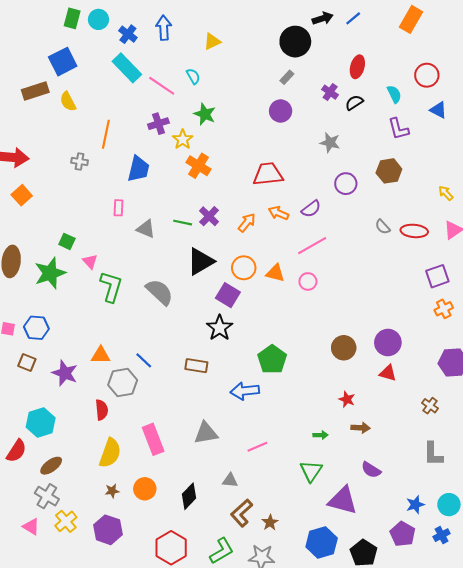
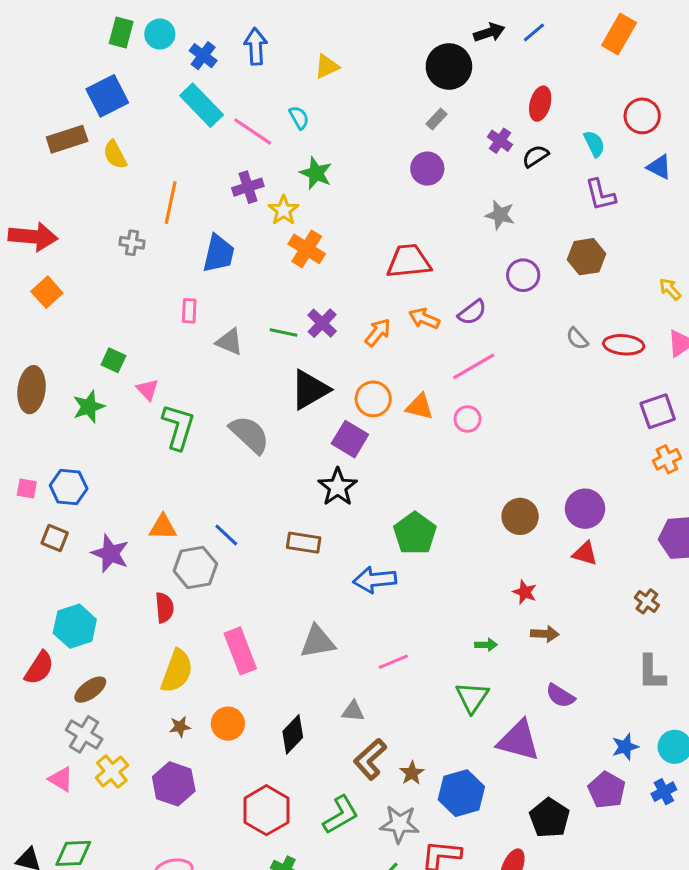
green star: (50, 273) -> (89, 407), size x0.7
blue hexagon: (322, 542) -> (461, 793), moved

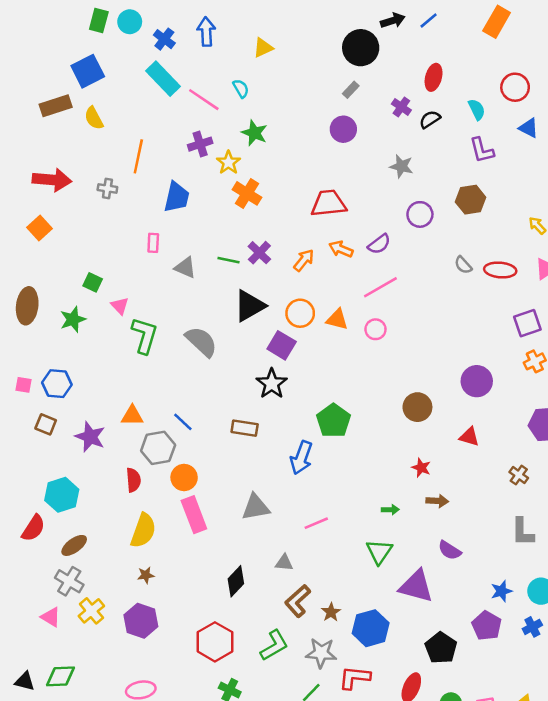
red arrow: (33, 237) -> (52, 180), moved
purple circle: (585, 509) -> (477, 381), moved
blue arrow: (375, 580) -> (301, 458), turned -64
orange circle: (228, 724) -> (184, 478), moved

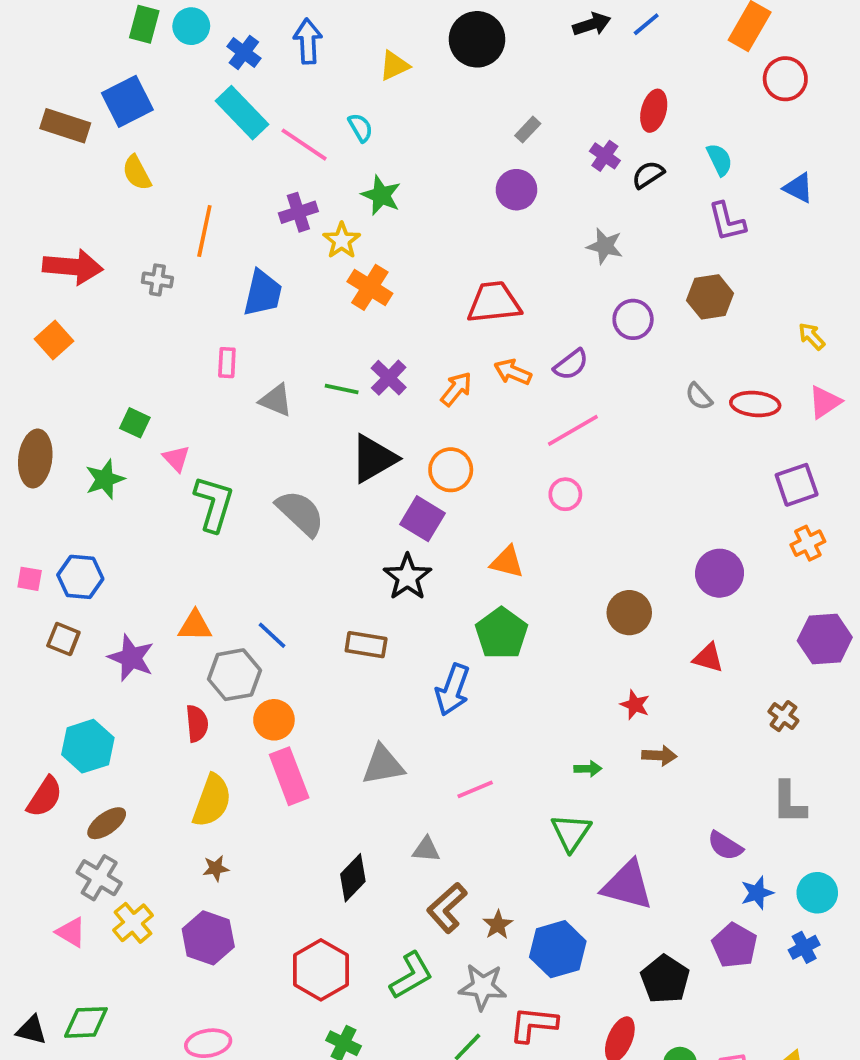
black circle: (361, 48) -> (477, 39), moved
red circle: (515, 87) -> (785, 79), moved
brown rectangle: (56, 106) -> (65, 126), moved, turned 36
orange triangle: (337, 319) -> (507, 562), moved
purple semicircle: (450, 550) -> (725, 846), moved

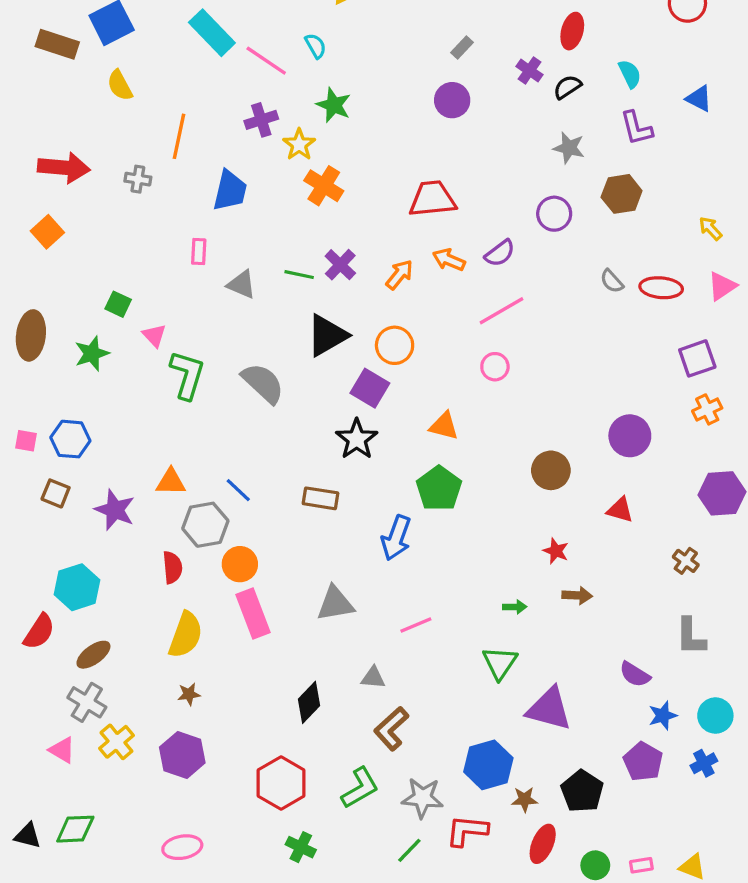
gray star: (605, 246) -> (569, 148), moved
brown star: (498, 925) -> (525, 799), moved, turned 30

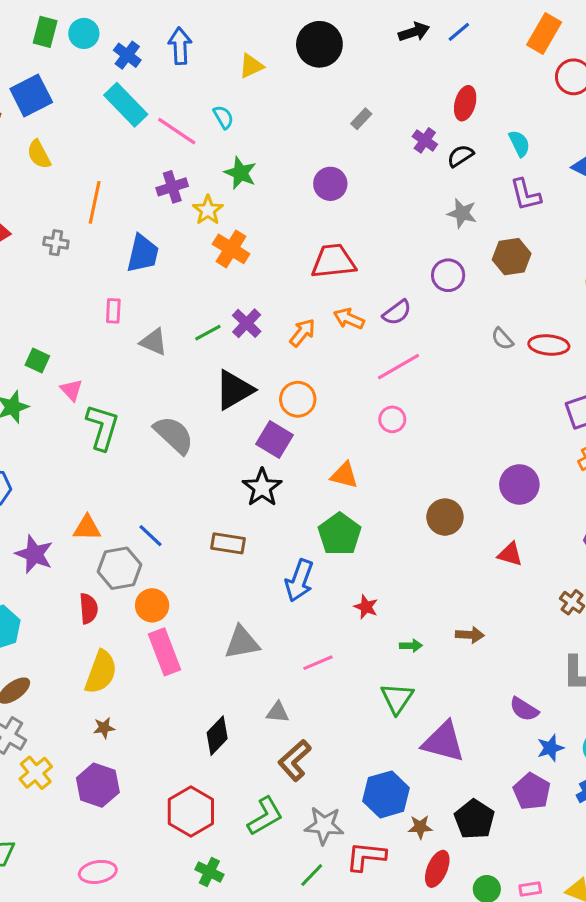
purple circle: (452, 100) -> (330, 184), moved
green line: (299, 275) -> (208, 333), turned -40
red star: (556, 551) -> (366, 607), moved

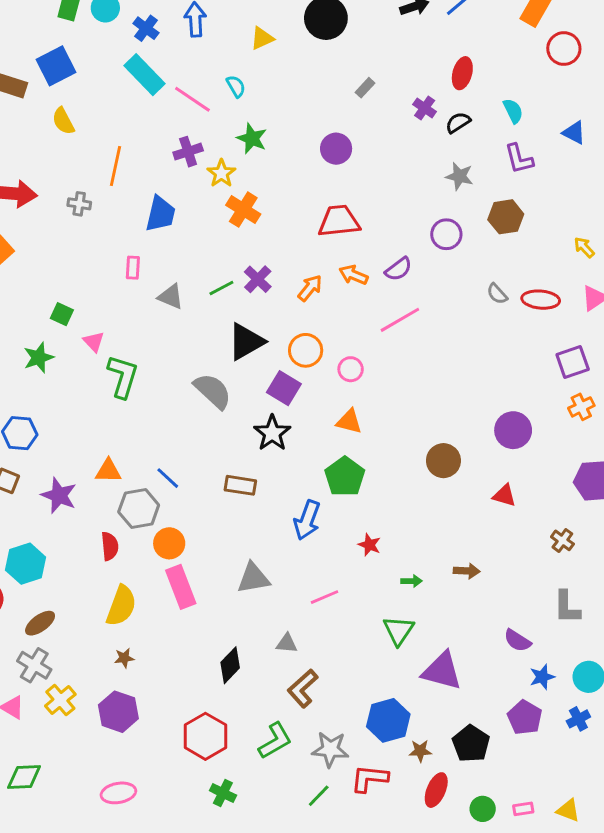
pink circle: (392, 419) -> (351, 369), moved
gray semicircle: (174, 435) -> (213, 391), moved

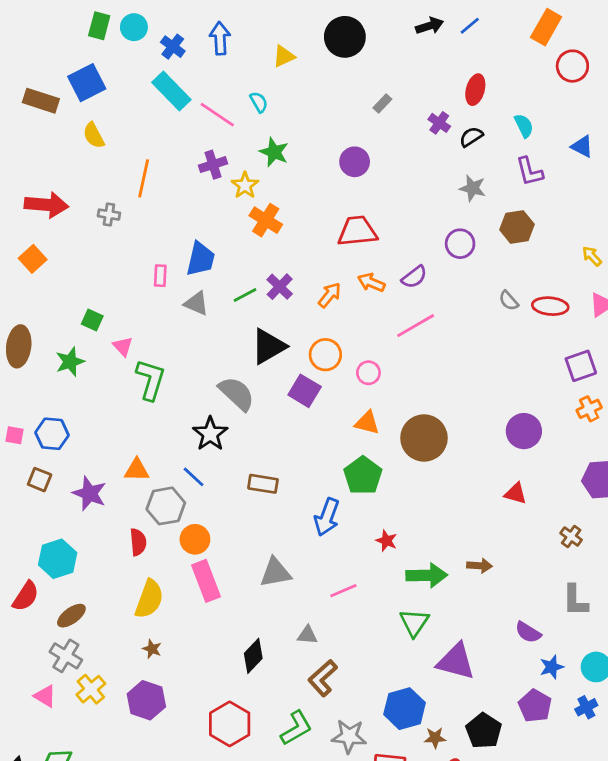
blue trapezoid: (160, 214) -> (201, 259), moved
black star: (272, 433) -> (210, 434), moved
brown circle: (443, 461) -> (424, 438), moved, size x1.4
green arrow: (412, 581) -> (427, 575), size x2.0
brown star: (124, 658) -> (152, 649), turned 30

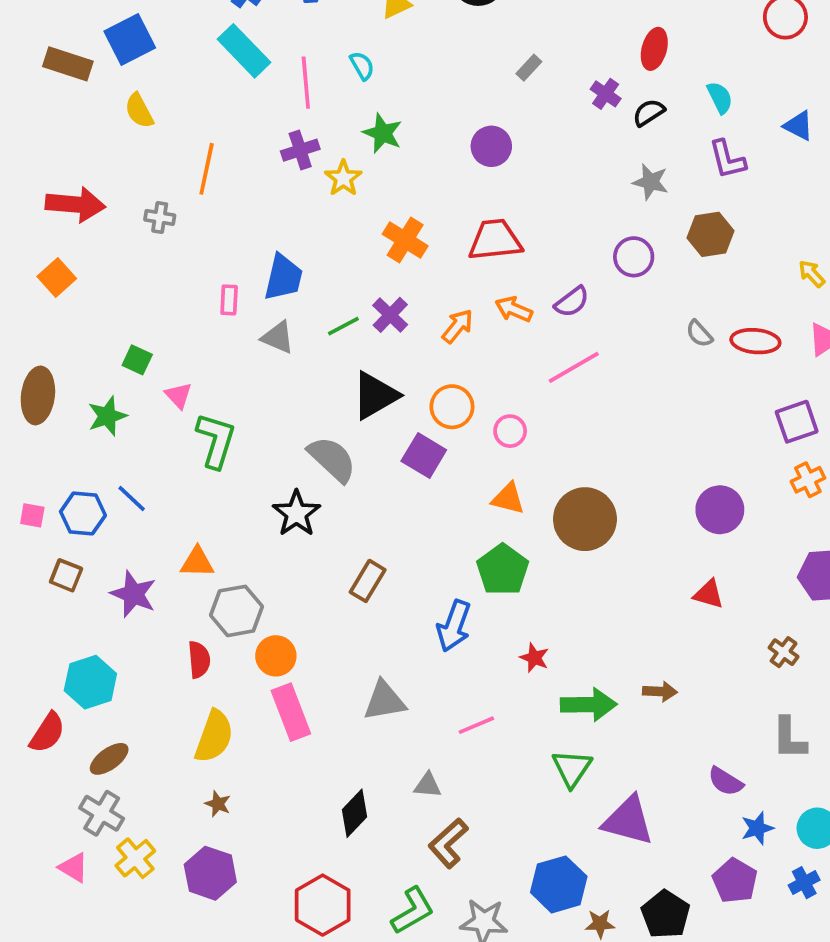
pink line: (217, 115) -> (306, 83), turned 51
orange cross: (266, 220) -> (405, 240), moved
blue line: (194, 477) -> (132, 499), moved
brown rectangle: (263, 484) -> (368, 581), turned -68

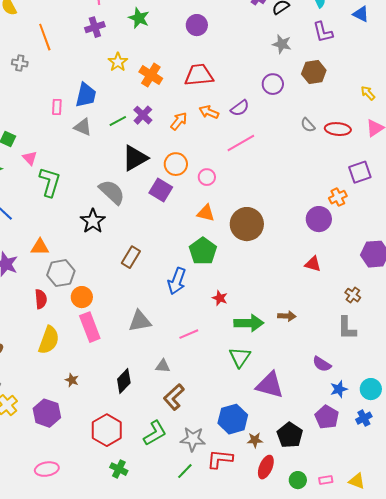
orange line: (207, 169) -> (45, 37), turned -32
yellow star: (343, 178) -> (118, 62), moved
orange cross: (808, 480) -> (338, 197), moved
gray L-shape: (789, 738) -> (347, 328), moved
brown star: (218, 804) -> (72, 380), moved

